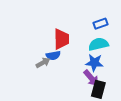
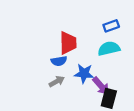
gray arrow: (43, 63) -> (57, 81), moved
blue star: (94, 63) -> (84, 73), moved

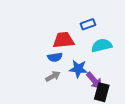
blue rectangle: (111, 26) -> (88, 24), moved
red trapezoid: (68, 43) -> (63, 40), turned -95

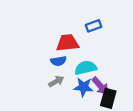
cyan semicircle: (102, 45) -> (86, 68), moved
blue star: (78, 69) -> (83, 87), moved

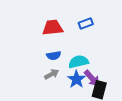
red trapezoid: (68, 43) -> (53, 28), moved
blue star: (83, 87) -> (76, 79), turned 30

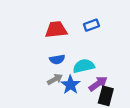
purple arrow: (92, 78) -> (98, 84), turned -84
blue star: (76, 79) -> (70, 85), moved

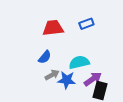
blue semicircle: (57, 59) -> (45, 57), moved, turned -40
blue star: (70, 85) -> (67, 80), turned -30

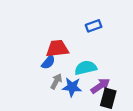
red trapezoid: (53, 28) -> (57, 49), moved
gray arrow: (52, 75) -> (56, 81), turned -32

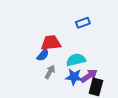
blue star: (72, 87) -> (74, 77), moved

